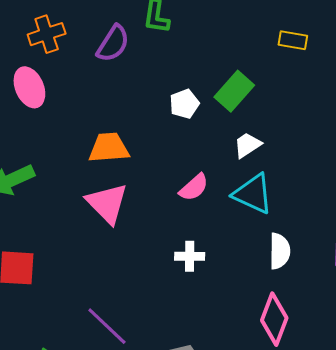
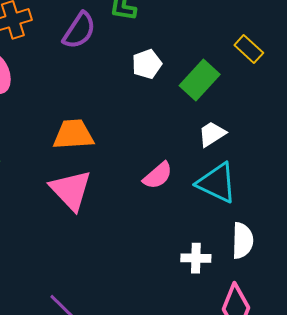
yellow rectangle: (293, 40) -> (249, 49), moved, turned 32
white pentagon: (184, 104) -> (147, 64), moved
white cross: (190, 256) -> (196, 258), moved

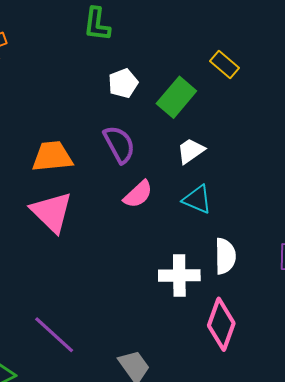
purple semicircle: (79, 30) -> (119, 144), moved, turned -60
cyan triangle: (217, 183) -> (197, 199), size x0.7
white cross: (196, 258) -> (179, 275), size x1.4

